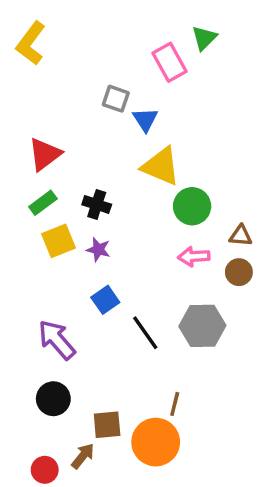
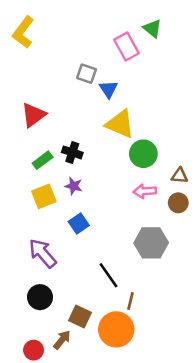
green triangle: (204, 38) -> (152, 28), turned -36
green rectangle: (43, 203) -> (43, 160), moved
yellow square: (59, 241) -> (44, 196), moved
black line: (145, 333) -> (108, 275), moved
brown square: (107, 425) -> (80, 317), turned 30

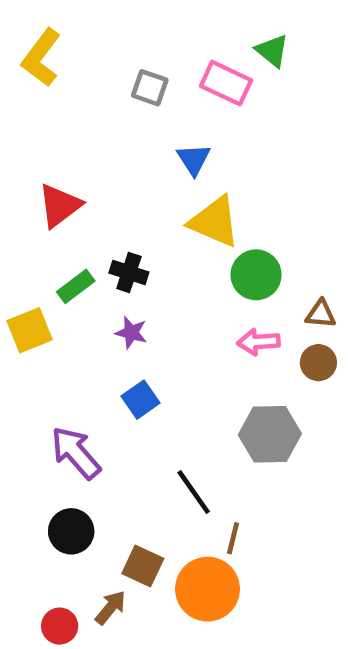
pink rectangle: (127, 46) -> (226, 83), turned -36
gray square: (87, 74) -> (150, 88), moved
yellow square: (44, 196) -> (30, 330), moved

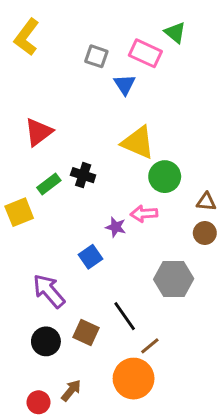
blue triangle: (194, 159) -> (125, 85), moved
purple star: (131, 333) -> (116, 227), moved
pink arrow: (258, 342) -> (144, 214), moved
brown line: (233, 538) -> (150, 346), turned 36
brown square: (143, 566) -> (86, 332), moved

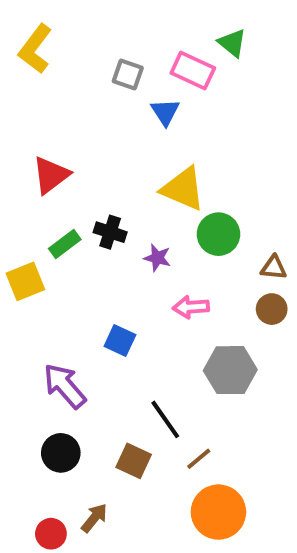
pink arrow: (144, 214) -> (191, 307), moved
purple star: (116, 227) -> (157, 258), moved
blue square: (90, 257) -> (120, 341), turned -30
brown square: (86, 332) -> (134, 461), moved
orange circle: (134, 379) -> (218, 512), moved

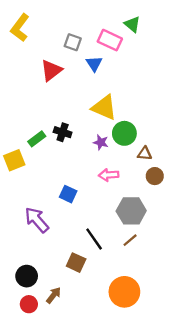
red triangle: (51, 175) -> (51, 70), moved
purple star: (157, 258) -> (101, 142), moved
brown triangle: (274, 268) -> (145, 154), moved
black circle: (61, 453) -> (27, 276), moved
brown line: (199, 459) -> (130, 240), moved

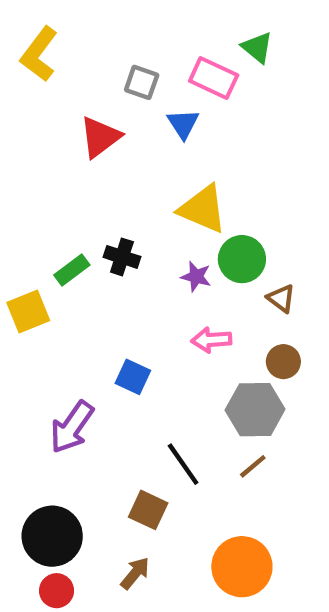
brown triangle: (145, 154) -> (281, 298), turned 32
brown circle: (155, 176) -> (283, 362), moved
purple arrow: (37, 220) -> (72, 427), turned -104
black circle: (27, 276) -> (52, 536), size x1.4
brown arrow: (54, 295) -> (135, 573), moved

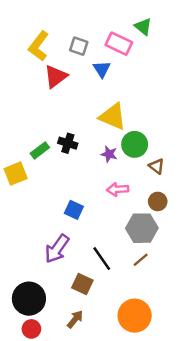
yellow L-shape: (39, 54) -> (39, 46), moved
purple arrow: (72, 427) -> (57, 249), moved

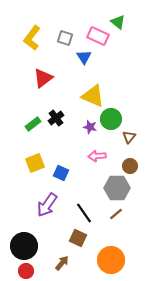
red triangle: (56, 76) -> (43, 78), moved
black cross: (68, 143) -> (56, 118), turned 35
brown triangle: (156, 166) -> (129, 137), turned 32
yellow square: (16, 174) -> (35, 163), moved
brown square: (82, 284) -> (78, 238), moved

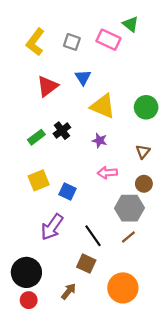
blue triangle: (84, 57) -> (83, 77), moved
green circle: (111, 119) -> (146, 107), moved

